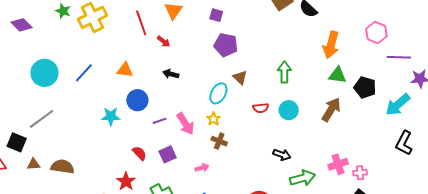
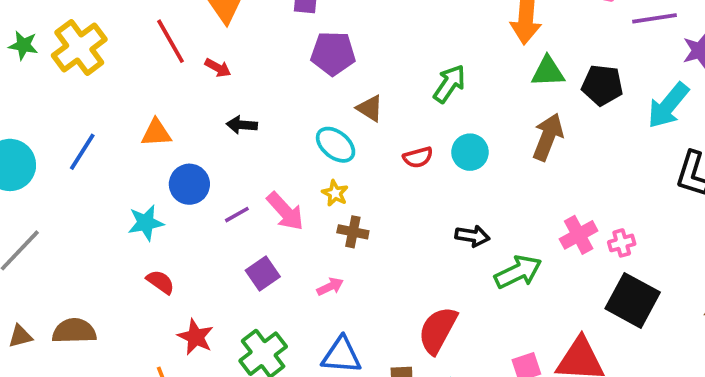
green arrow: (284, 72) -> (449, 84), turned 45
cyan ellipse: (218, 93) -> (336, 145), turned -70
red semicircle: (139, 153) -> (160, 282), moved

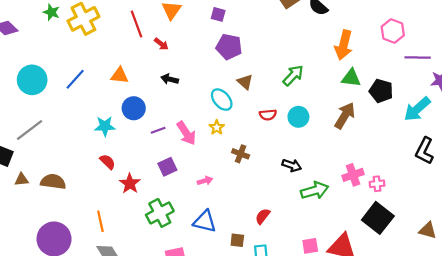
brown cross: (353, 232) -> (241, 154), moved
red semicircle: (438, 330) -> (263, 216), size x0.6
red star: (196, 337) -> (130, 184), moved

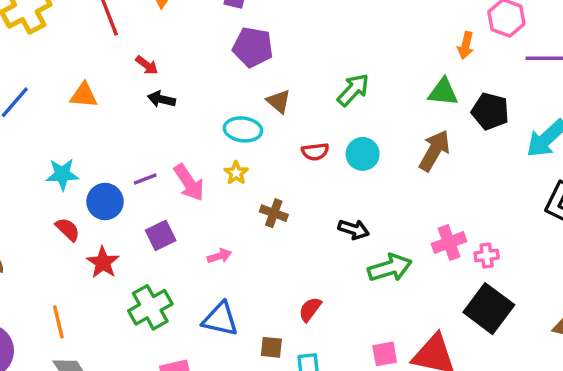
red arrow: (161, 44) -> (147, 65), moved
orange arrow: (344, 45) -> (466, 45), moved, size x0.6
cyan ellipse: (222, 100) -> (243, 129), turned -40
blue circle: (134, 108) -> (105, 201), moved

